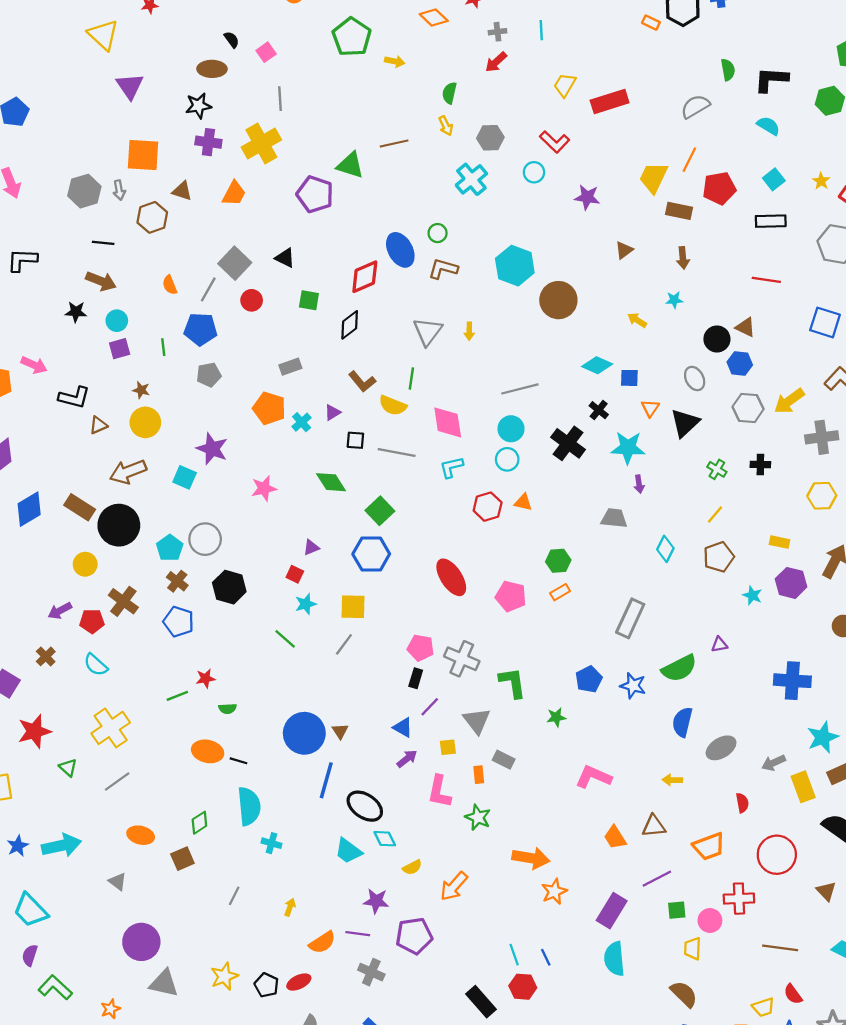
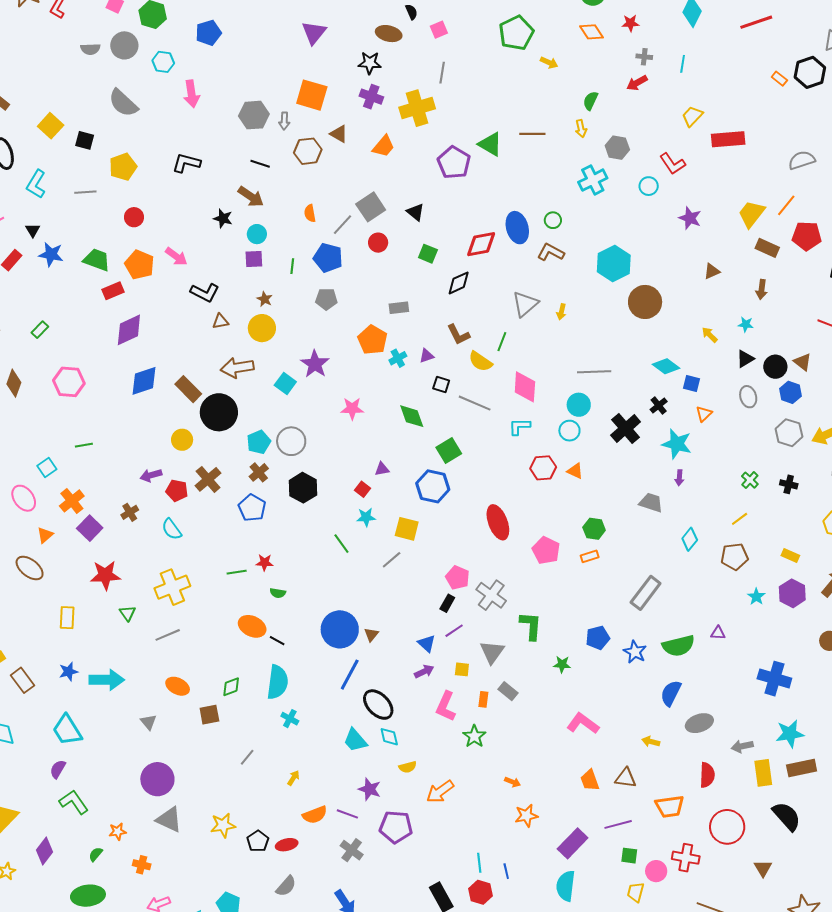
black triangle: (685, 423) -> (745, 359), moved, size x0.7
red semicircle: (742, 803) -> (707, 775), size x1.4
orange arrow: (531, 858) -> (513, 782), size x0.5

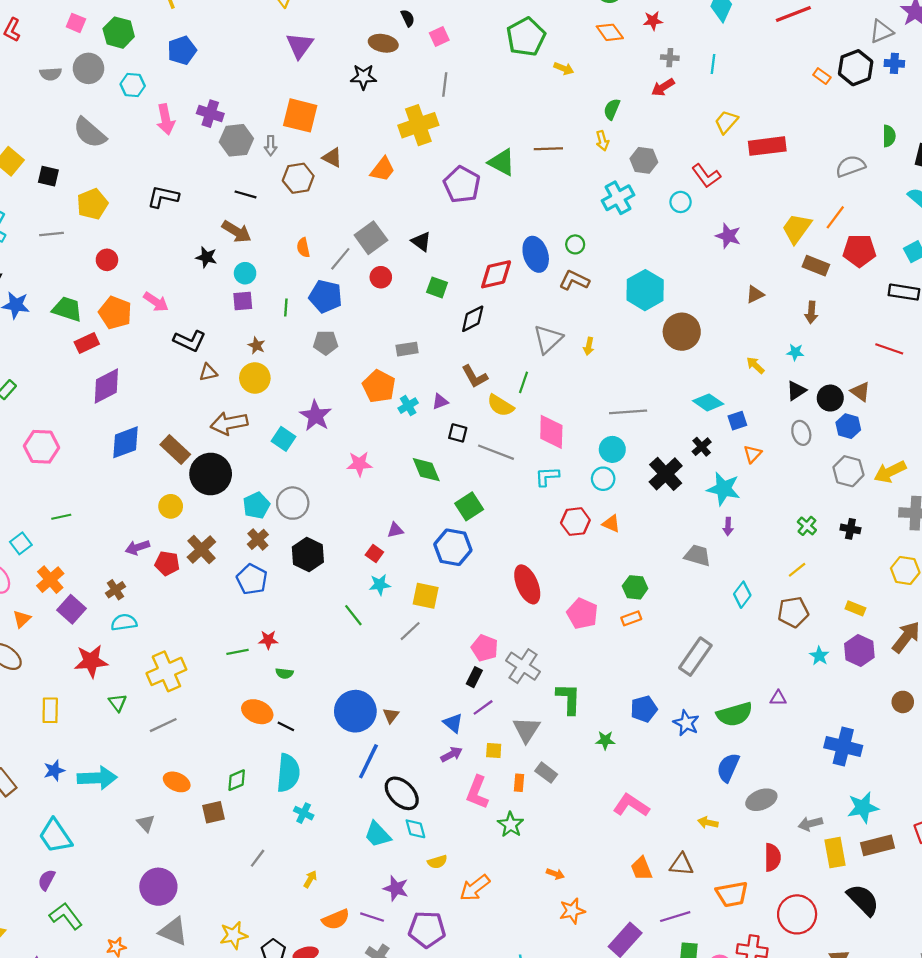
purple cross: (371, 97) -> (210, 114), moved
blue square: (692, 383) -> (737, 421), turned -30
cyan semicircle: (172, 529) -> (124, 622), moved, turned 120

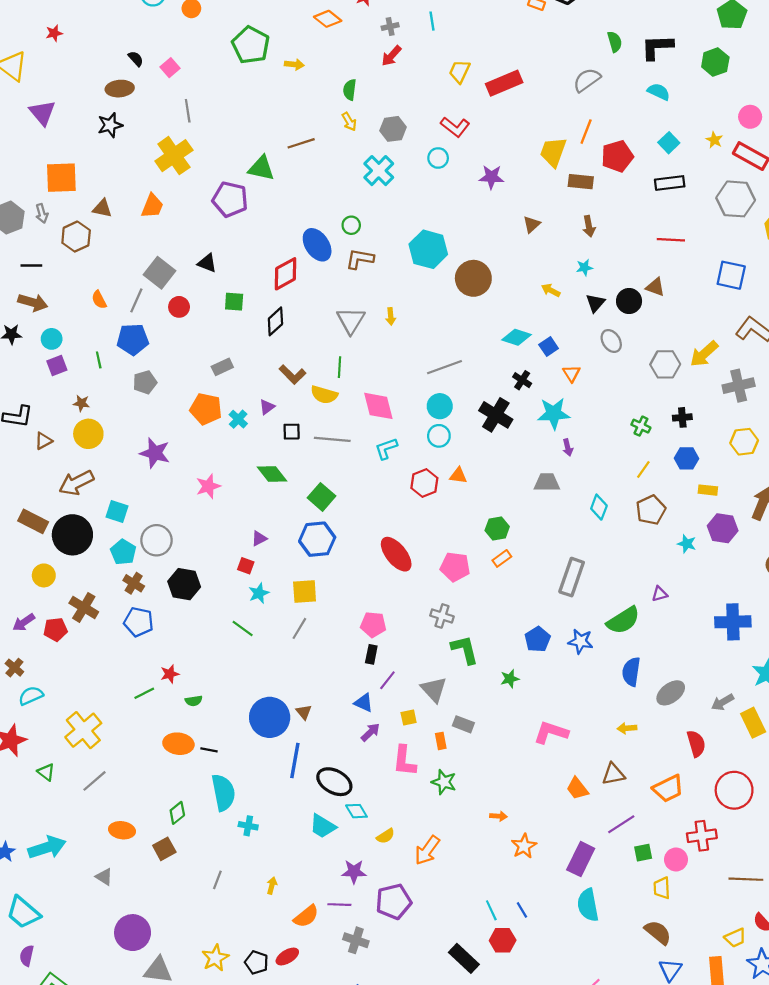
blue hexagon: (848, 426) -> (687, 458), moved
cyan square: (284, 439) -> (117, 511), moved
gray cross: (523, 666) -> (442, 616), moved, size x0.7

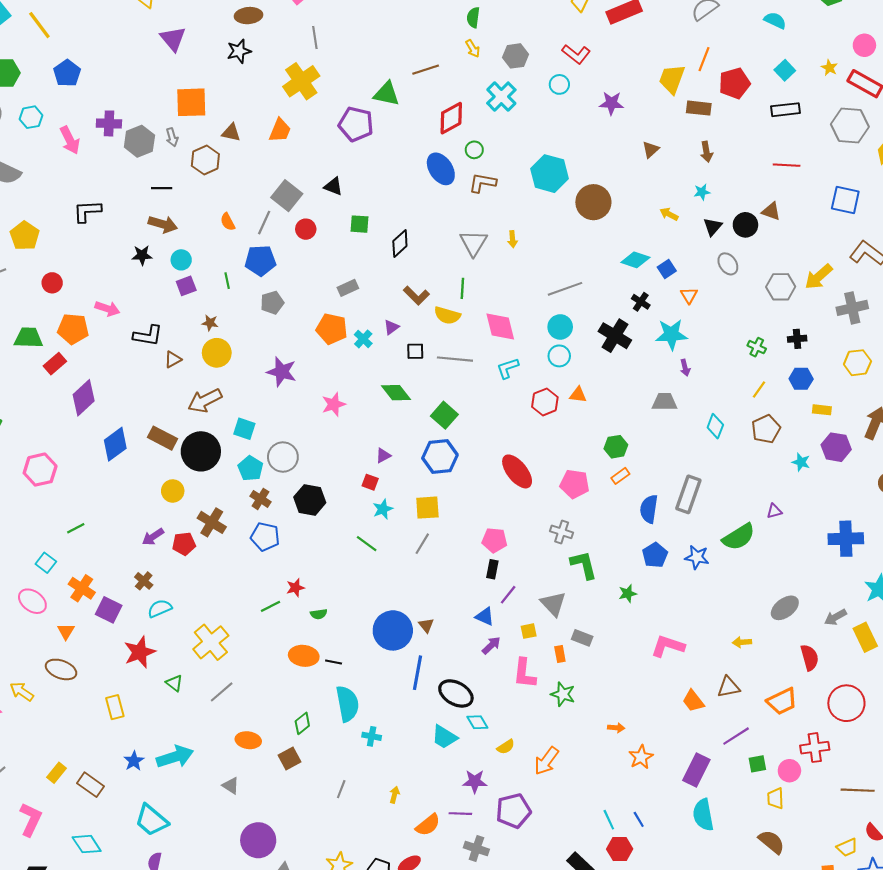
red diamond: (285, 274) -> (451, 118), moved
blue semicircle: (631, 672) -> (649, 509), moved

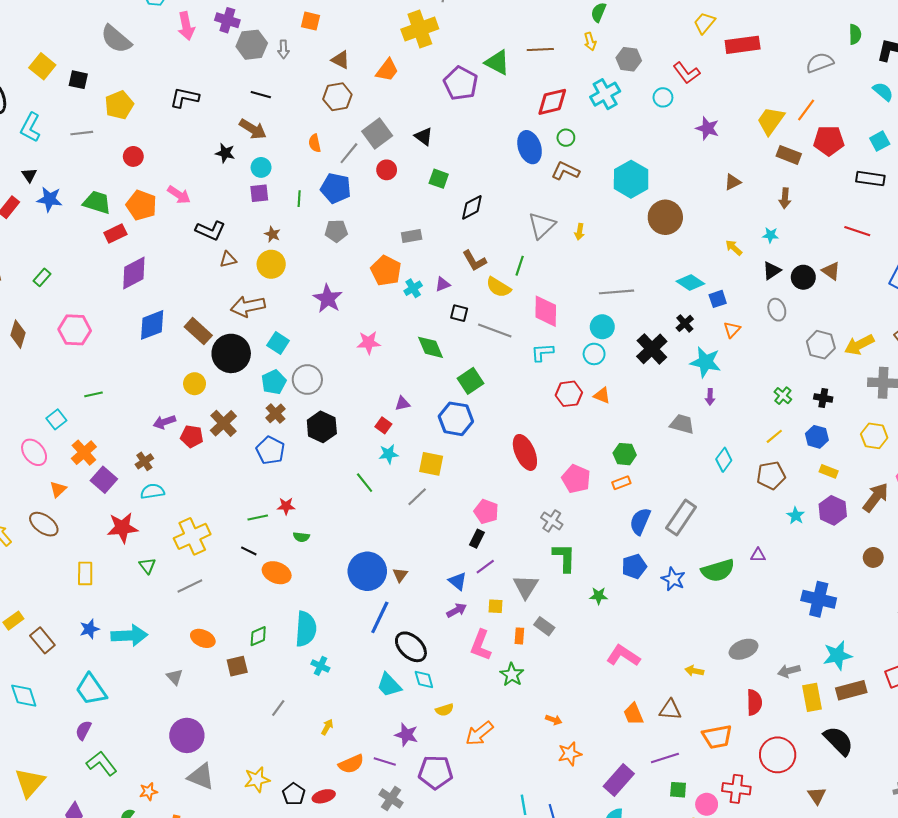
orange square: (191, 102) -> (310, 21), size x0.6
brown hexagon: (205, 160) -> (337, 97), moved
black line: (334, 662) -> (249, 551), moved

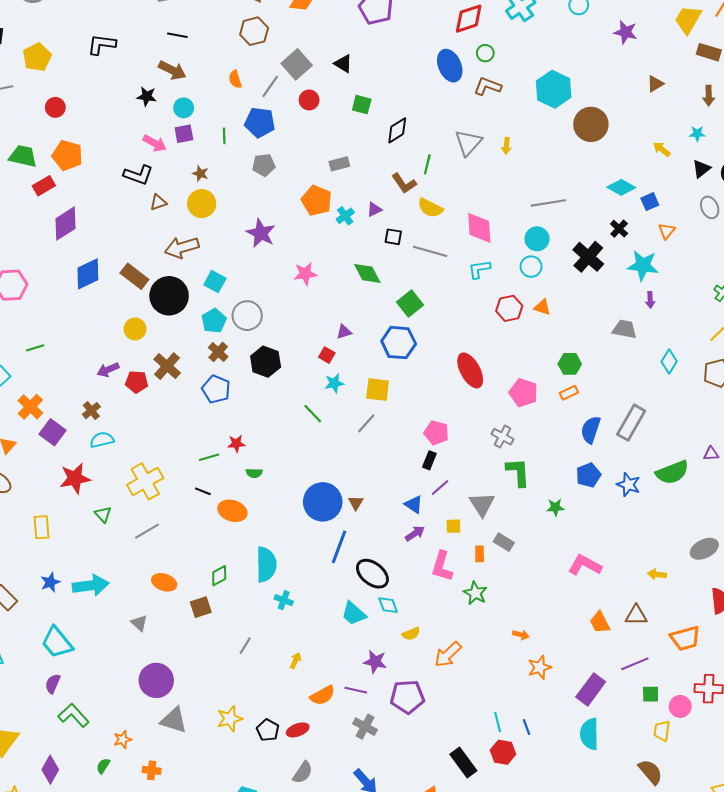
pink arrow: (179, 195) -> (155, 143), moved
green line: (520, 266) -> (427, 164), moved

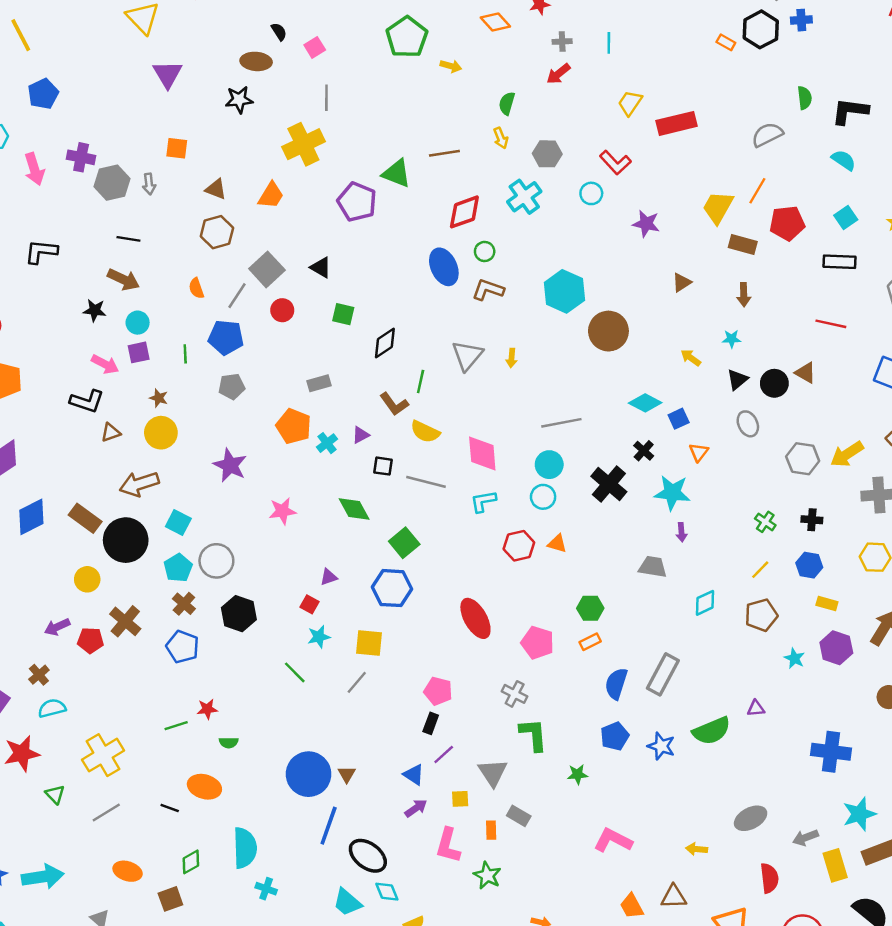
cyan diamond: (669, 362) -> (705, 603), turned 35
black line: (203, 491) -> (170, 808), moved

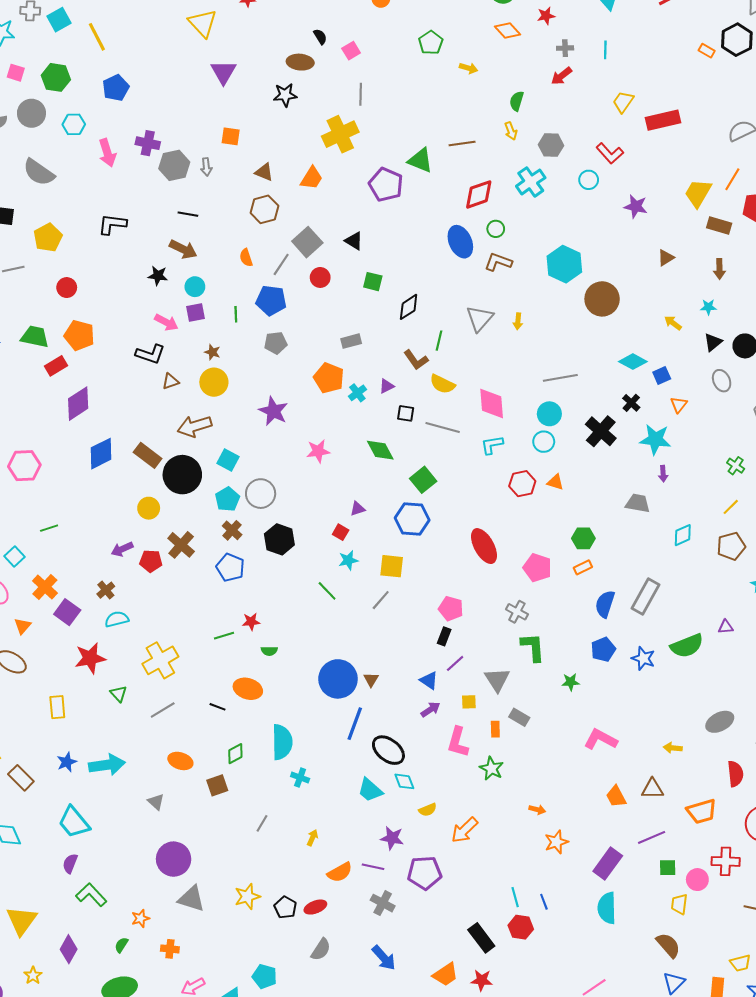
green pentagon: (407, 37) -> (431, 43), size x0.7

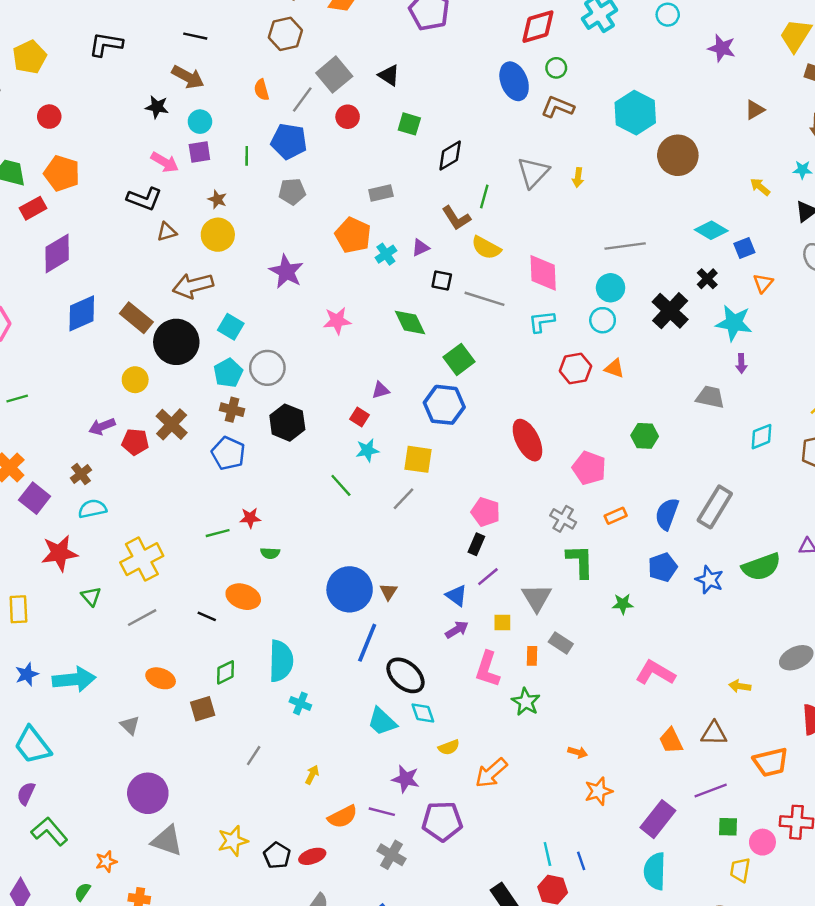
brown cross: (232, 530) -> (232, 410), turned -30
orange rectangle: (583, 567) -> (616, 516), moved

